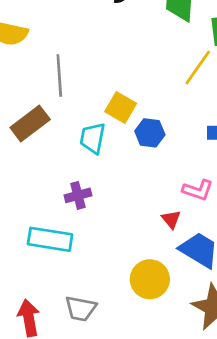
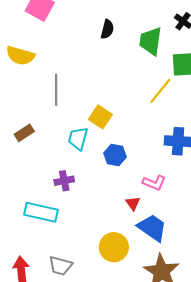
brown rectangle: (30, 123) -> (24, 133), moved, size x0.7
blue hexagon: (150, 133) -> (115, 155), moved

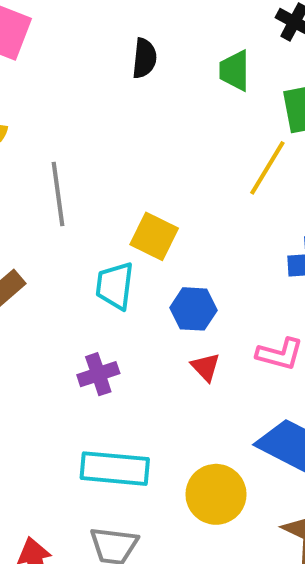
green trapezoid: (151, 41) -> (235, 71), size x0.7
red triangle: (133, 203) -> (206, 367), moved
cyan rectangle: (41, 212) -> (115, 469), moved

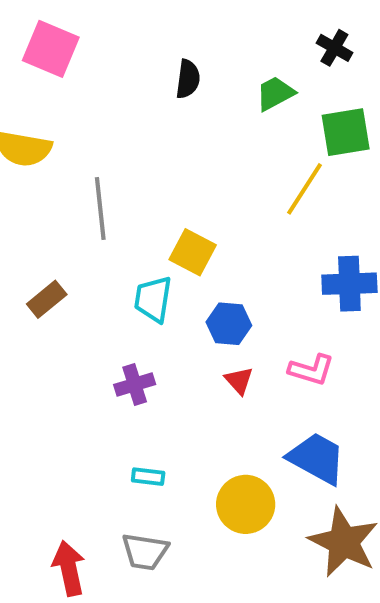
green trapezoid: (235, 71) -> (275, 93), turned 60
cyan rectangle: (115, 469) -> (148, 477), size x0.5

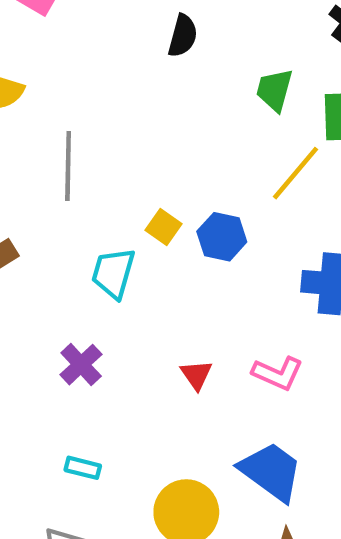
green trapezoid: (275, 93) -> (274, 90), moved, turned -54
yellow square: (193, 252) -> (163, 227), size x0.7
blue hexagon: (229, 324) -> (222, 237), moved
purple cross: (135, 385) -> (81, 365), turned -33

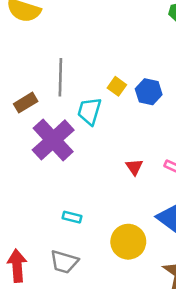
gray line: (68, 166) -> (60, 77), moved
purple cross: (81, 365) -> (53, 140), moved, size x1.8

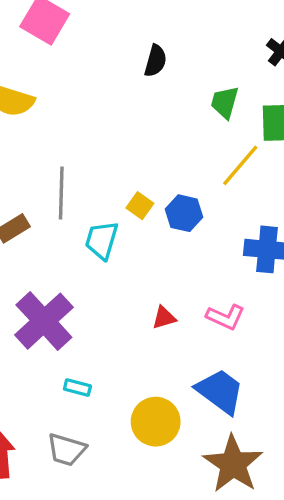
purple cross: (53, 140) -> (44, 321), moved
red triangle: (134, 167) -> (164, 318), turned 48

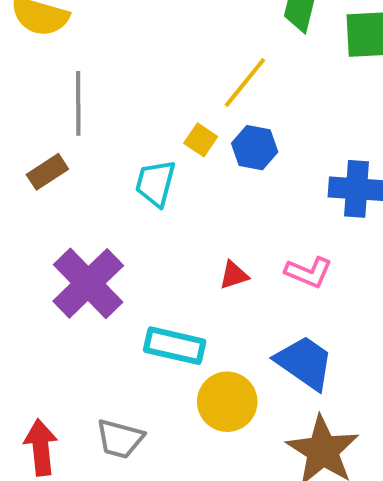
yellow line: (240, 165) -> (245, 82), moved
gray line: (61, 193) -> (78, 103), moved
cyan rectangle: (77, 388) -> (175, 346), moved, size x1.8

